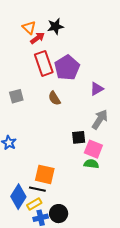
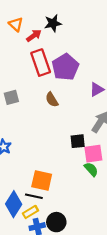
orange triangle: (29, 27) -> (16, 24), moved
pink square: (93, 149) -> (93, 154), turned -30
green semicircle: (91, 164) -> (91, 169), turned 40

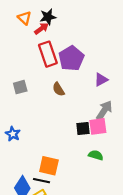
black star: (53, 23) -> (48, 17), moved
pink square: (93, 154) -> (98, 126), moved
green semicircle: (91, 169) -> (96, 155), turned -32

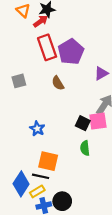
black square: (83, 129) -> (83, 123), turned 32
blue star: (13, 134) -> (37, 129), moved
green semicircle: (96, 155) -> (85, 148), moved, turned -112

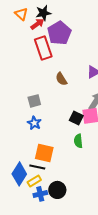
purple pentagon: (71, 52) -> (59, 33), moved
gray square: (19, 81) -> (34, 101), moved
brown semicircle: (58, 83) -> (61, 79), moved

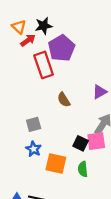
red arrow: (37, 24) -> (28, 40), moved
orange square: (44, 153) -> (56, 164), moved

